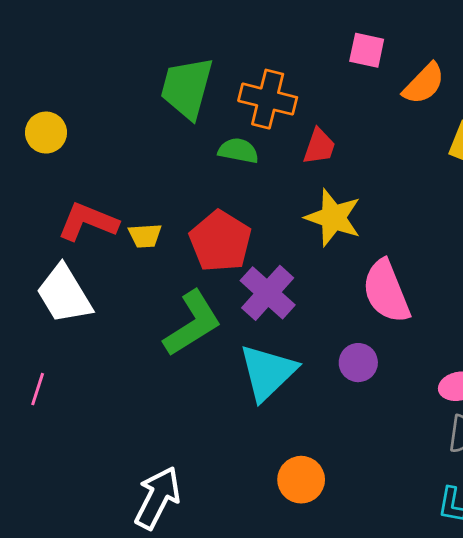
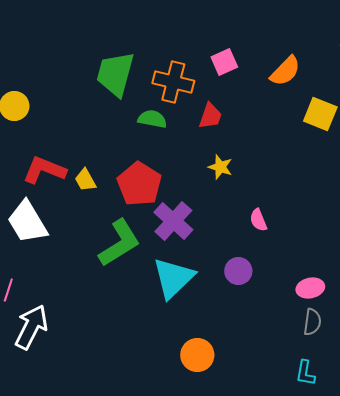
pink square: (367, 50) -> (224, 62), moved, turned -36
yellow star: (333, 218) -> (220, 167), size x0.6
yellow trapezoid: (145, 236) -> (85, 180), turned 65
pink semicircle: (386, 291) -> (258, 220), size x0.5
white arrow: (158, 498) -> (31, 327), moved

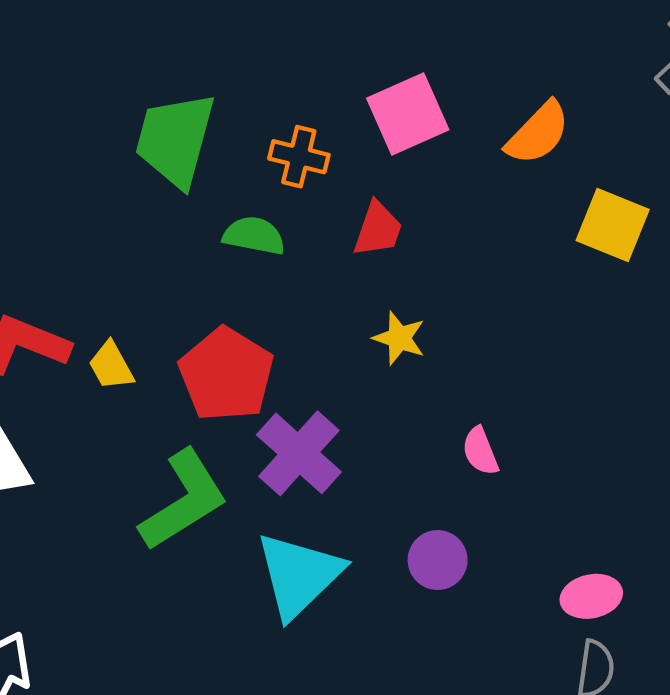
pink square: (224, 62) -> (408, 114), size x1.4
orange cross: (173, 82) -> (299, 157), size x0.7

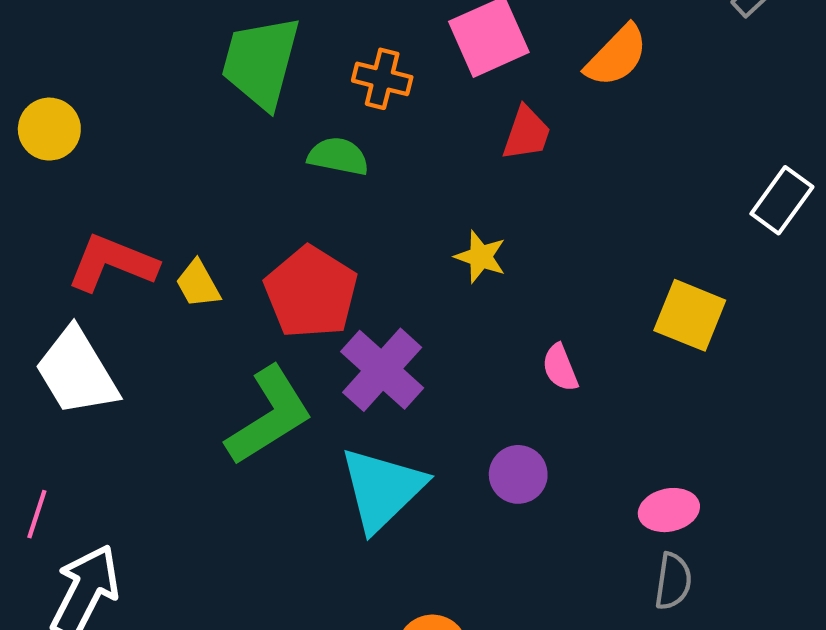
yellow square: (613, 225) -> (690, 315), moved
red trapezoid: (378, 229) -> (527, 133), moved

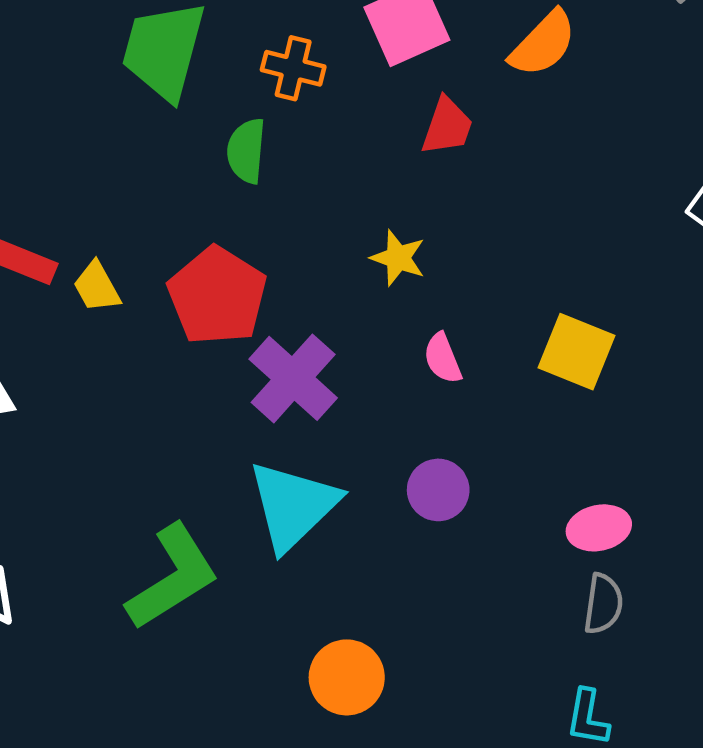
green semicircle: (338, 156) -> (246, 151), turned -96
yellow square: (690, 315) -> (577, 352), moved
pink semicircle: (560, 368) -> (443, 358), moved
green L-shape: (269, 416) -> (173, 577), moved

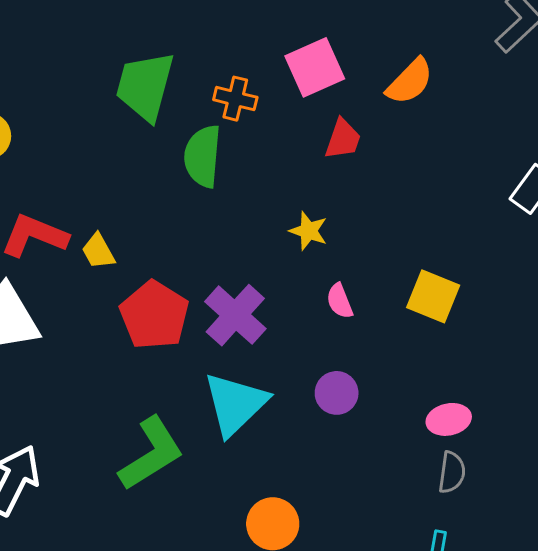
green semicircle: (246, 151) -> (203, 156), size x1.4
red pentagon: (217, 296) -> (154, 315), moved

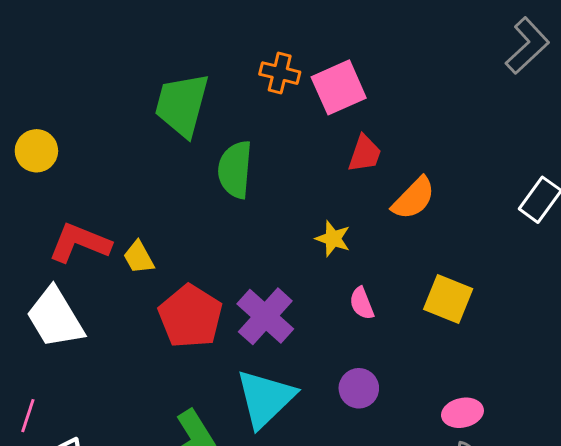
orange semicircle: (410, 81) -> (414, 198), moved
orange cross: (235, 99) -> (280, 73), moved

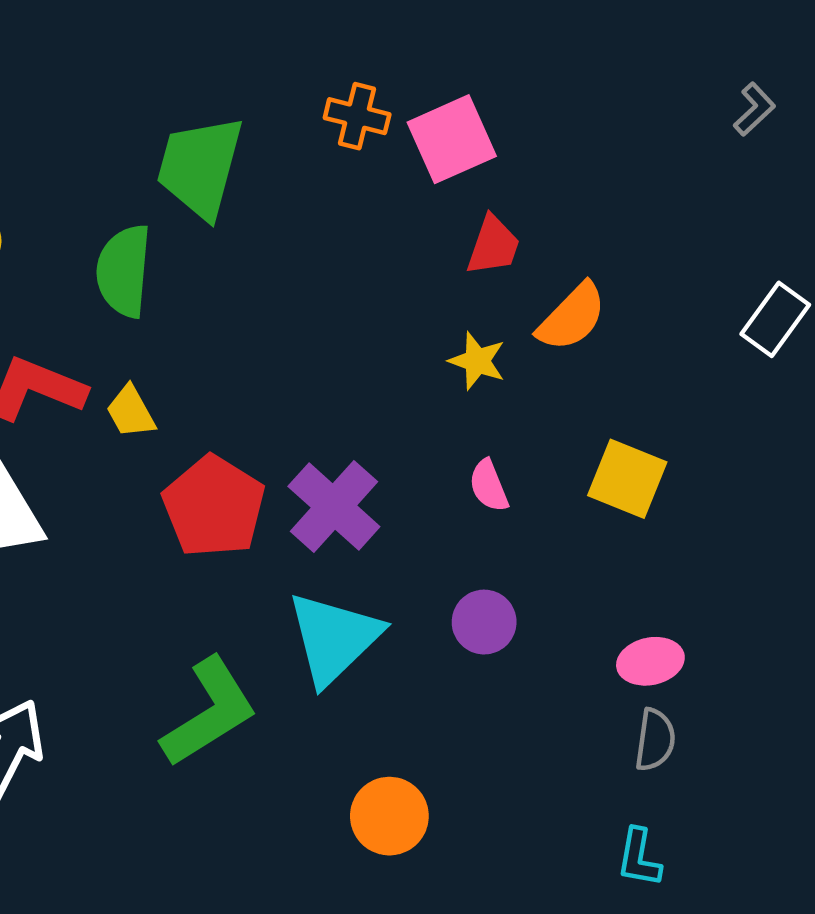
gray L-shape: (527, 46) -> (754, 109), moved, size x0.6
green semicircle: (235, 170) -> (124, 271), moved
yellow star: (333, 239) -> (477, 361), moved

